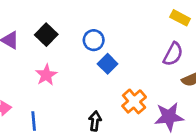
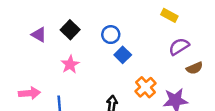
yellow rectangle: (180, 18) -> (169, 15), moved
purple semicircle: (173, 54) -> (179, 47), turned -150

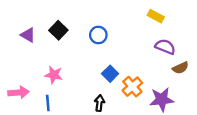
purple semicircle: (179, 47) -> (165, 47), turned 54
blue square: (123, 55) -> (110, 74), moved
pink star: (70, 64) -> (54, 75), moved, turned -30

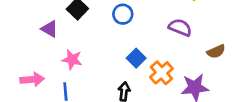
purple triangle: (28, 35) -> (49, 29), moved
purple semicircle: (165, 47) -> (180, 27), moved

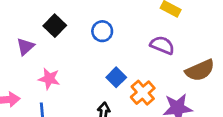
purple triangle: (49, 29) -> (25, 47), turned 48
brown semicircle: (216, 51) -> (200, 70), size x1.5

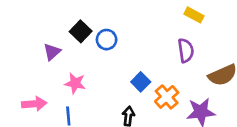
blue circle: (102, 31) -> (107, 40), moved
purple semicircle: (162, 45) -> (186, 50), turned 60

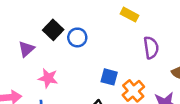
yellow rectangle: (194, 15) -> (129, 15), moved
blue square: (141, 82) -> (109, 77), turned -30

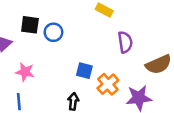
black square: (53, 30) -> (30, 25), turned -36

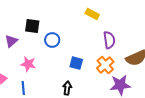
blue circle: (53, 32) -> (52, 40), moved
orange cross: (108, 84) -> (105, 65), moved

